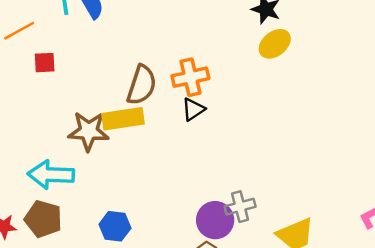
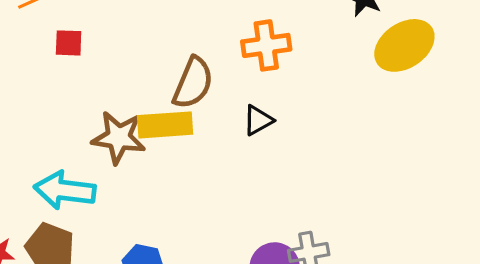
yellow ellipse: (275, 44) -> (404, 45), moved, size x1.4
orange cross: (190, 77) -> (266, 45), moved

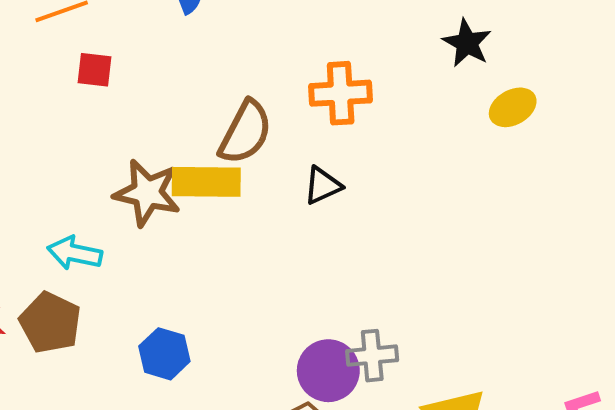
yellow ellipse: (404, 45) -> (513, 107), size x0.6
cyan arrow: (65, 190) -> (75, 253), size x0.7

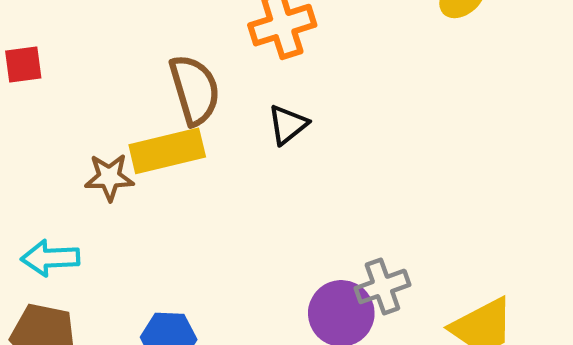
brown semicircle: (245, 132) -> (195, 90), turned -30
brown star: (147, 193) -> (109, 177), size x0.7

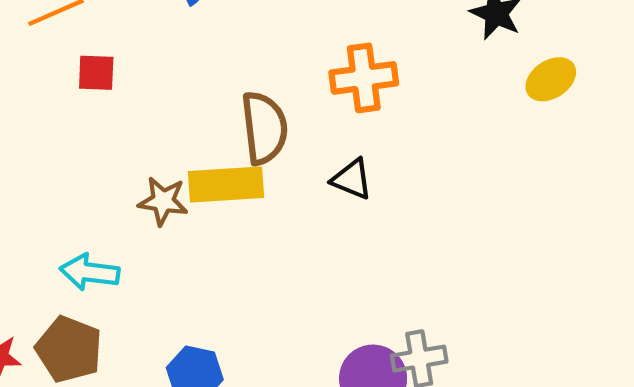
black triangle: (288, 125) -> (352, 179), turned 51

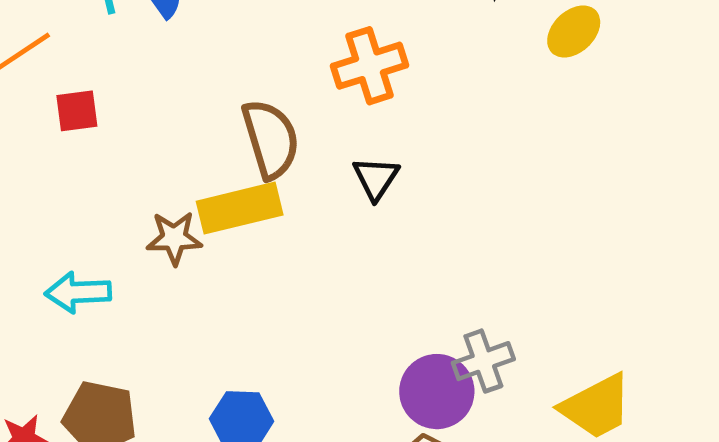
black triangle: (352, 179) -> (376, 178), turned 51
cyan arrow: (90, 272) -> (78, 292), moved

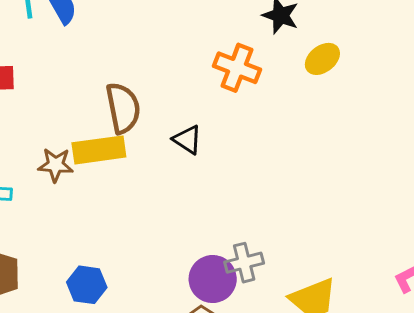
orange cross: (370, 66) -> (237, 68), moved, turned 33
black triangle: (376, 178) -> (187, 140), turned -36

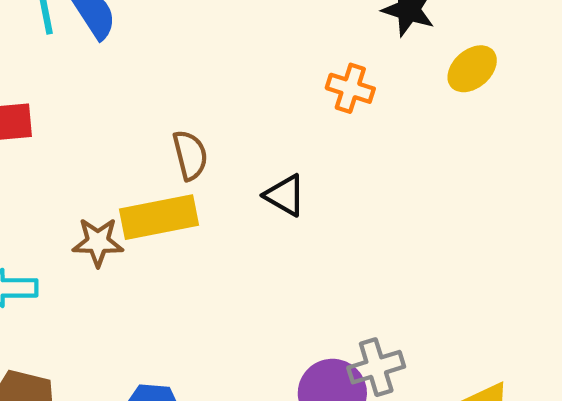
orange cross: (237, 68) -> (350, 88), size x0.7
brown semicircle: (123, 108) -> (190, 155), size x0.7

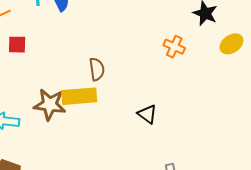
black triangle: (285, 195) -> (147, 114), moved
brown star: (98, 242) -> (50, 105), size x1.4

